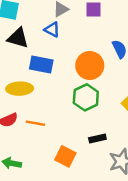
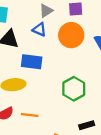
orange circle: (90, 66) -> (71, 35), moved

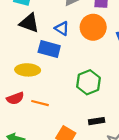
blue triangle: (39, 30) -> (62, 28), moved

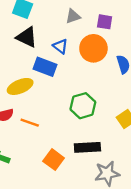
yellow ellipse: (28, 70) -> (20, 86), turned -30
black rectangle: (97, 121) -> (87, 147), size x1.5

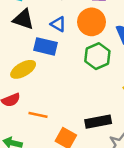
green hexagon: (83, 106) -> (97, 56), moved
orange line: (30, 123) -> (38, 115), moved

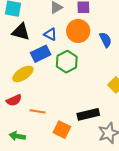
blue rectangle: (45, 46) -> (41, 54), turned -36
green hexagon: (97, 56) -> (67, 62), moved

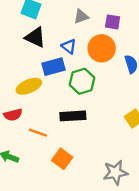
black rectangle: (88, 114) -> (73, 116), moved

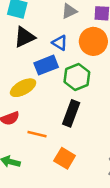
black triangle: (35, 37) -> (25, 37), turned -45
black rectangle: (73, 116) -> (71, 113), turned -60

